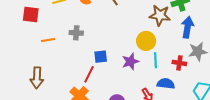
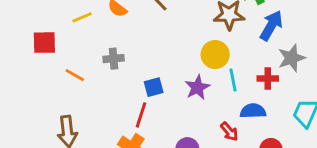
blue arrow: (187, 27) -> (271, 26), turned 30
orange line: (48, 40) -> (75, 75), turned 48

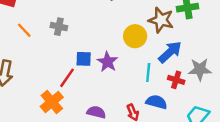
blue arrow: (271, 26) -> (170, 52), moved
yellow circle: (215, 55) -> (135, 36), moved
purple star: (197, 87) -> (108, 62), moved, turned -30

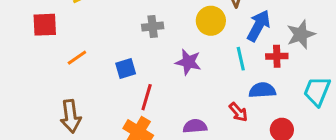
gray cross: (59, 27) -> (153, 27), moved
orange line: (24, 30) -> (77, 58), turned -63
blue square: (84, 59) -> (126, 68), moved

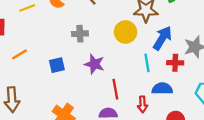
purple star: (188, 62) -> (94, 64), moved
red line: (147, 97) -> (115, 89), moved, turned -30
red arrow: (238, 112) -> (143, 104), turned 35

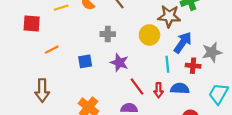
red line: (115, 89) -> (137, 87), turned -30
red arrow: (143, 104) -> (159, 90), moved

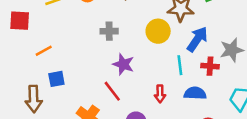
blue square: (85, 61) -> (56, 79), moved
red line: (137, 87) -> (112, 91), moved
red arrow: (159, 90) -> (160, 94), moved

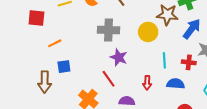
gray cross: (109, 31) -> (108, 30), size x1.5
blue arrow: (197, 39) -> (192, 29), moved

